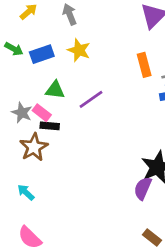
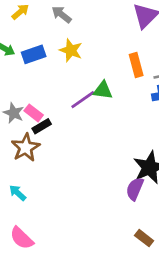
gray arrow: (70, 14) -> (62, 14), turned -30
green triangle: (55, 90) -> (103, 90), moved
black rectangle: (50, 126) -> (42, 126), turned -36

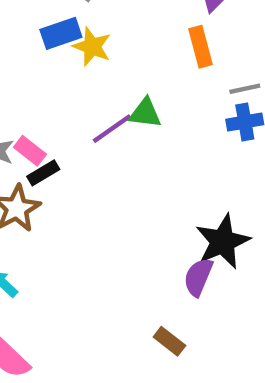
blue rectangle: (34, 54) -> (61, 33), moved
orange rectangle: (136, 65) -> (200, 47), moved
brown rectangle: (144, 238) -> (169, 341), moved

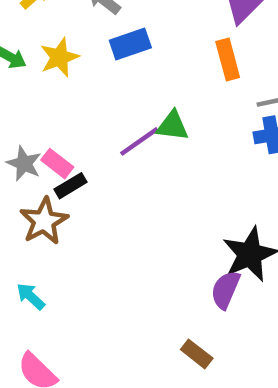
blue rectangle: (61, 33) -> (130, 44), moved
yellow star: (92, 47) -> (59, 57), moved, turned 30

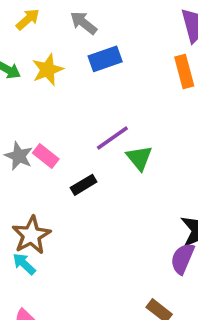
green triangle: (172, 126) -> (139, 158), moved, turned 44
black rectangle: (71, 186) -> (84, 185), moved
brown star: (44, 221) -> (31, 235), moved

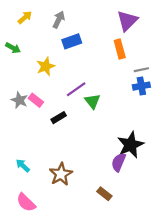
gray arrow: (84, 23) -> (59, 20), turned 77
yellow star: (48, 70) -> (46, 66), moved
brown star: (31, 235) -> (61, 174), moved

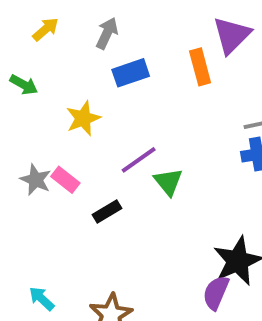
orange rectangle: (120, 49) -> (200, 67), moved

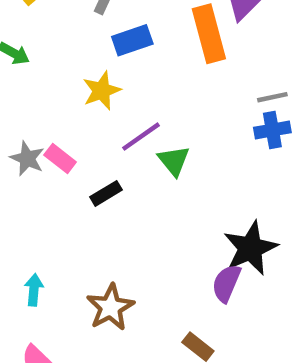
orange rectangle: (200, 67) -> (209, 34), size x1.4
yellow star: (83, 118) -> (102, 91), moved
cyan arrow: (42, 299) -> (34, 290), turned 52

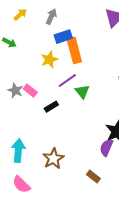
orange rectangle: (209, 34) -> (74, 51), moved
cyan arrow: (34, 290) -> (18, 151), size x1.6

